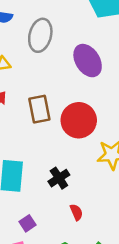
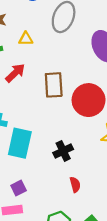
purple square: (27, 223) -> (19, 188), moved

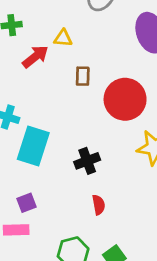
yellow triangle: (26, 39) -> (63, 38), moved
brown rectangle: (54, 85) -> (83, 76), size x0.6

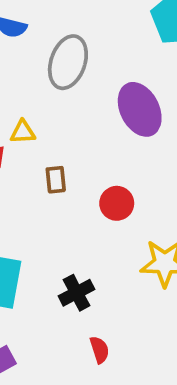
red circle: (125, 99) -> (117, 203), size x0.6

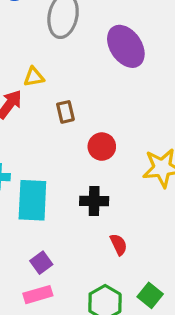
red circle: (117, 203) -> (102, 147), moved
black cross: (77, 293) -> (94, 201), turned 36

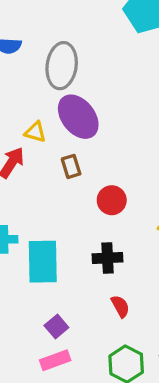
purple ellipse: (126, 46) -> (78, 117), moved
yellow triangle: (34, 77) -> (35, 132), turned 30
red semicircle: (119, 245) -> (120, 306), moved

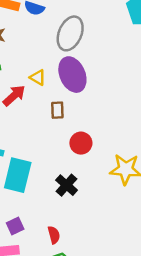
black cross: (108, 258) -> (67, 185), turned 30
red semicircle: (120, 306) -> (54, 235), moved

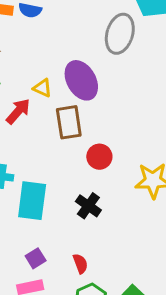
gray ellipse: (70, 33) -> (120, 34), moved
brown rectangle: (57, 110) -> (69, 122), size x1.6

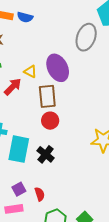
red circle: (99, 157) -> (50, 121), moved
black cross: (88, 206) -> (46, 154), moved
red semicircle: (80, 264) -> (40, 194), moved

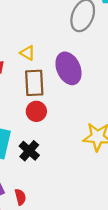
purple ellipse: (58, 68) -> (68, 68), moved
yellow triangle: (30, 72) -> (28, 53), moved

